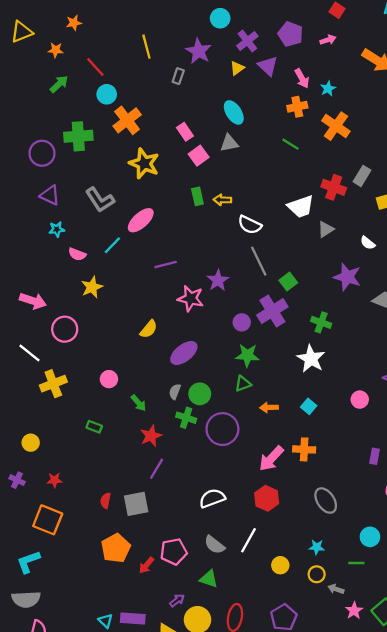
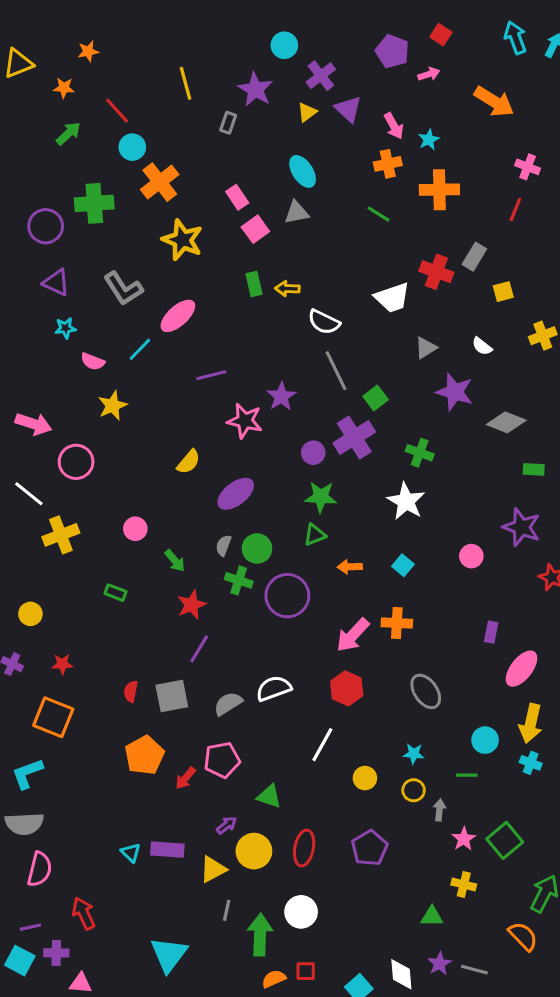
purple pentagon: (291, 34) -> (392, 51), moved
orange cross: (336, 126) -> (439, 190), turned -36
gray triangle: (326, 229) -> (426, 348), moved
gray semicircle: (214, 545) -> (228, 704), moved, turned 110
gray arrow: (336, 589) -> (439, 810), turned 77

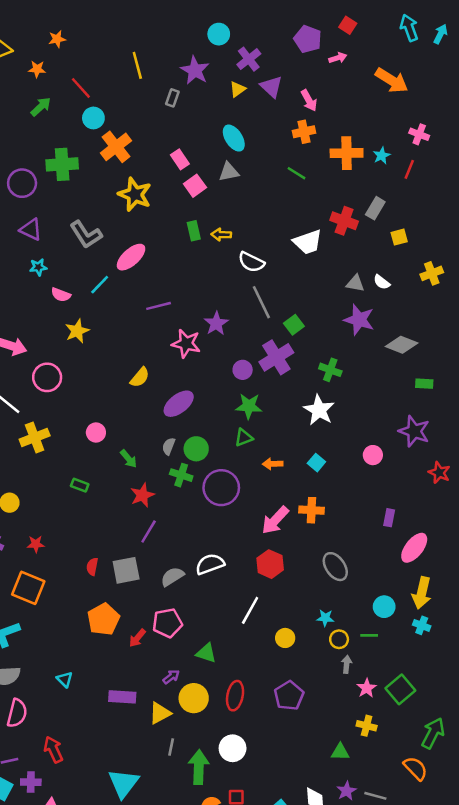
cyan star: (429, 140) -> (382, 156), moved
gray triangle: (426, 348) -> (355, 283), moved, turned 42
yellow circle: (414, 790) -> (339, 639), moved
cyan triangle: (131, 853) -> (65, 679), moved

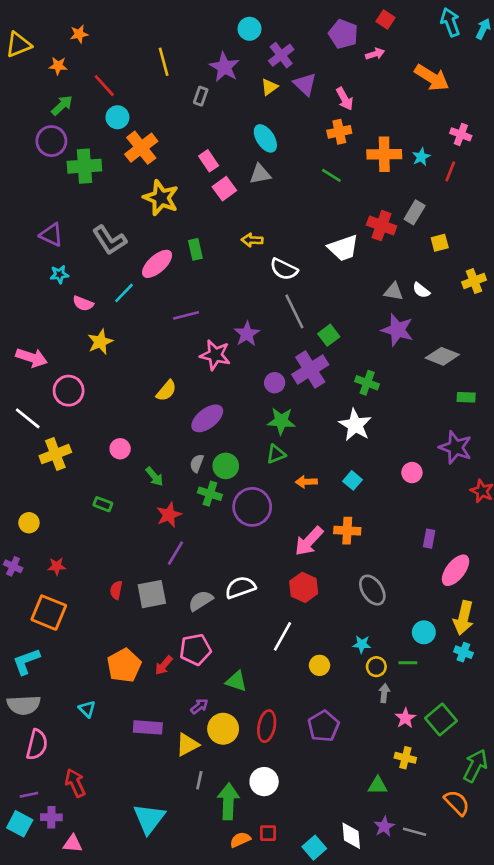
purple circle: (22, 183) -> (51, 141), moved
green rectangle: (194, 231) -> (195, 249), moved
orange pentagon: (103, 619) -> (124, 665), moved

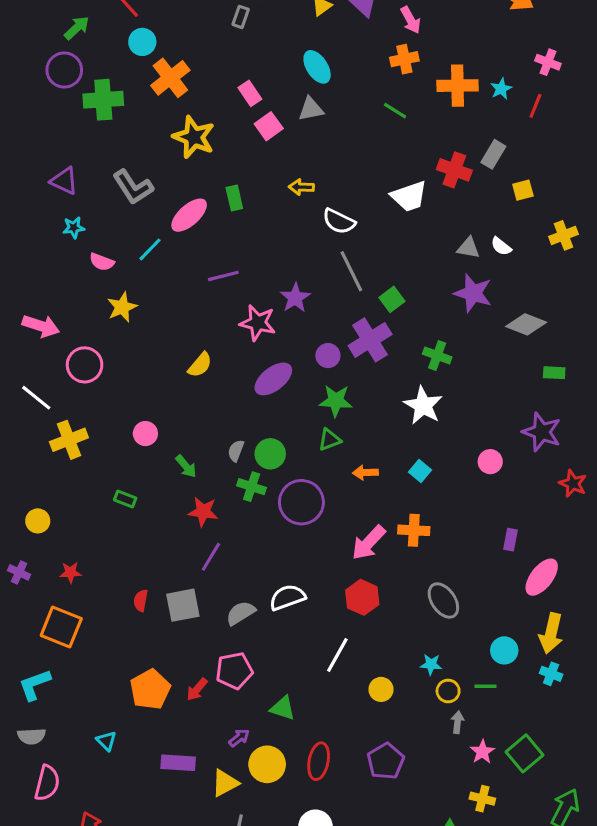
purple ellipse: (207, 418) -> (273, 379), moved
red star: (169, 515) -> (203, 512), turned 30
gray semicircle: (24, 705) -> (32, 736), size x0.7

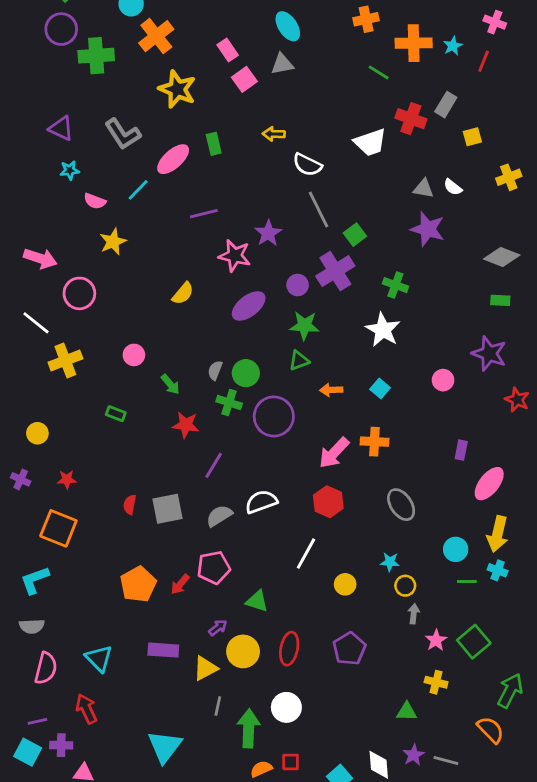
green line: (395, 111) -> (379, 72), moved
gray diamond: (526, 324) -> (502, 257), moved
purple line: (211, 557) -> (214, 465), moved
green line: (486, 686) -> (467, 582), moved
cyan triangle: (106, 741) -> (99, 658), moved, size x1.5

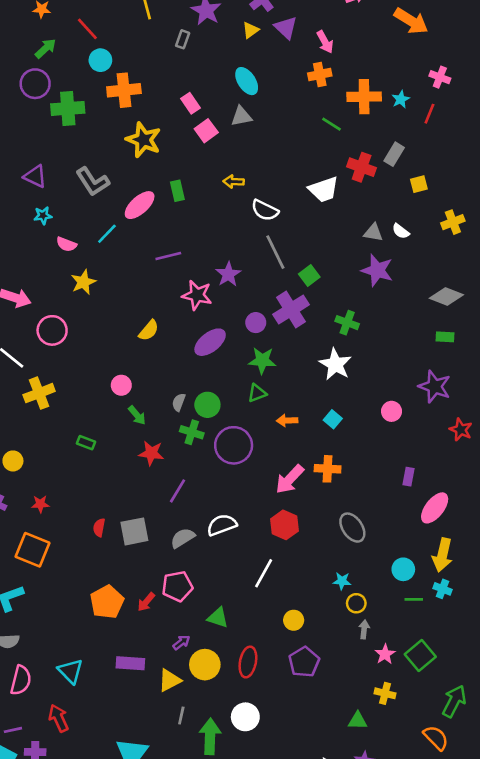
orange cross: (156, 36) -> (124, 90), turned 32
pink circle: (134, 355) -> (121, 385), moved
yellow circle: (345, 584) -> (294, 620), moved

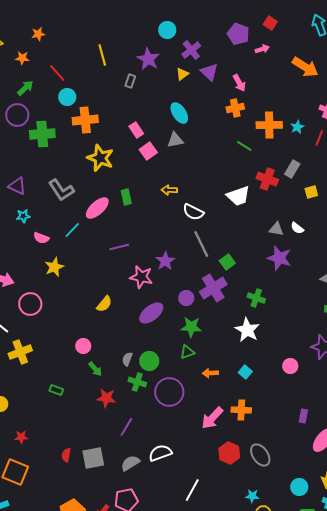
red hexagon: (284, 525) -> (229, 453), moved

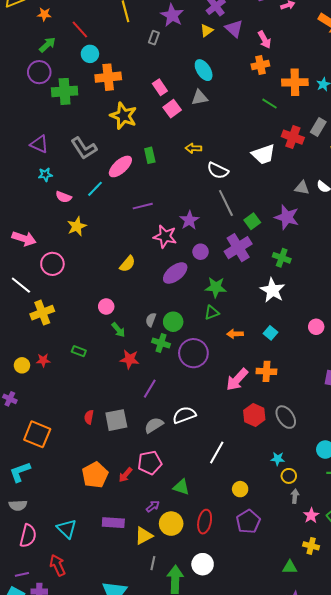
purple star: (279, 258) -> (287, 217), moved
purple circle: (186, 298) -> (201, 252), moved
red star: (21, 437) -> (43, 360), moved

